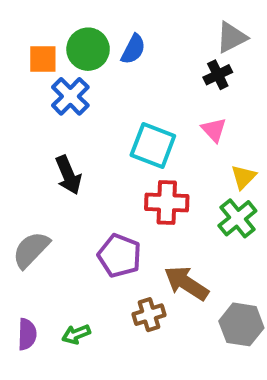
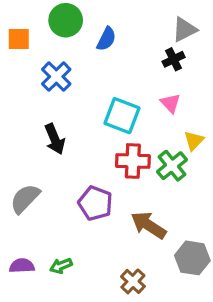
green circle: (88, 49) -> (66, 20), moved
orange square: (43, 59) -> (19, 39), moved
green cross: (237, 218) -> (172, 166), moved
brown cross: (149, 315) -> (133, 281), moved, turned -30
purple semicircle: (27, 334) -> (22, 266), turned -95

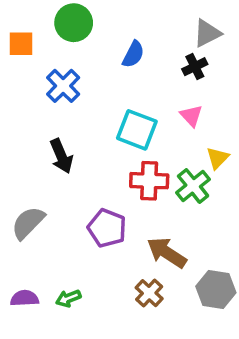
blue semicircle: (106, 39) -> (133, 54), moved
brown cross: (133, 281) -> (149, 293), moved

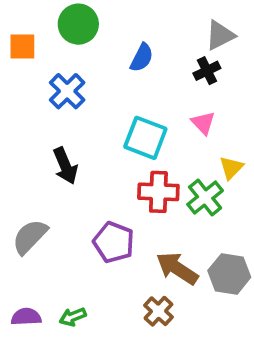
gray hexagon: (216, 290) -> (229, 274), moved

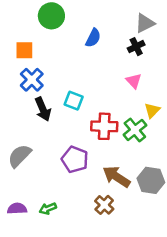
orange square: (22, 46) -> (24, 50), moved
blue cross: (67, 91) -> (32, 80), moved
cyan square: (145, 138) -> (74, 101), moved, size x0.7

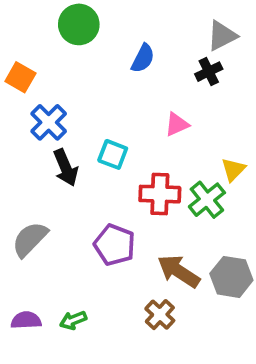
orange square: (24, 50) -> (20, 77), moved, turned 30
pink triangle: (134, 81) -> (177, 124), moved, turned 49

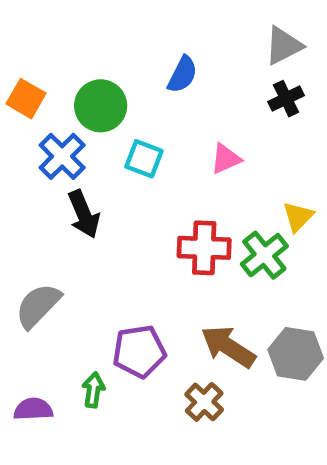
green circle: (79, 24) -> (101, 106), moved
black cross: (209, 72) -> (286, 99), moved
cyan square: (113, 154) -> (144, 159), moved
purple pentagon: (115, 245) -> (139, 351), moved, turned -30
green arrow: (73, 320) -> (93, 390), moved, turned 120

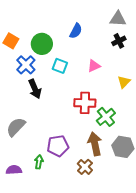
gray triangle: (284, 46) -> (118, 19), turned 30
yellow triangle: (298, 217) -> (124, 82), moved
green cross: (264, 255) -> (106, 117), moved
brown arrow: (228, 347) -> (95, 144), turned 45

